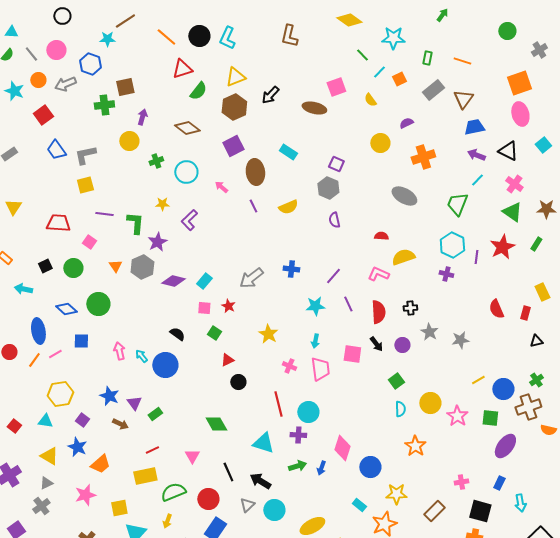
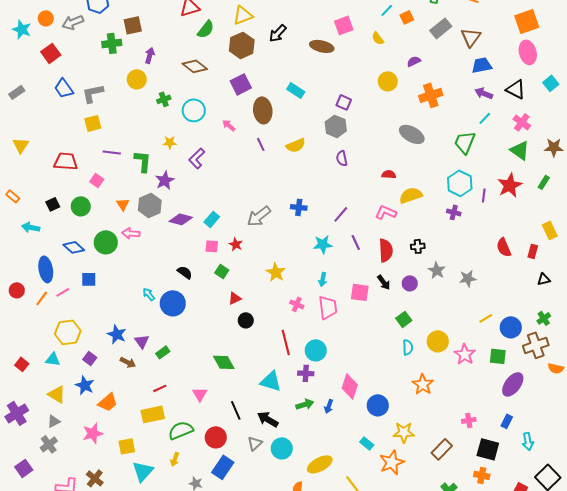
pink arrow: (119, 351) -> (131, 233), moved, turned -72

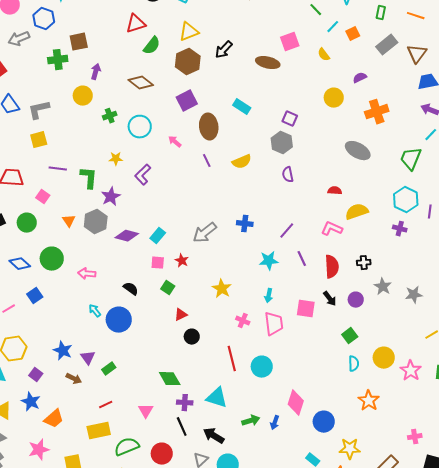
pink arrow: (131, 233) -> (87, 274), moved
blue square: (89, 279) -> (35, 296), turned -35
purple cross: (306, 373) -> (185, 403), moved

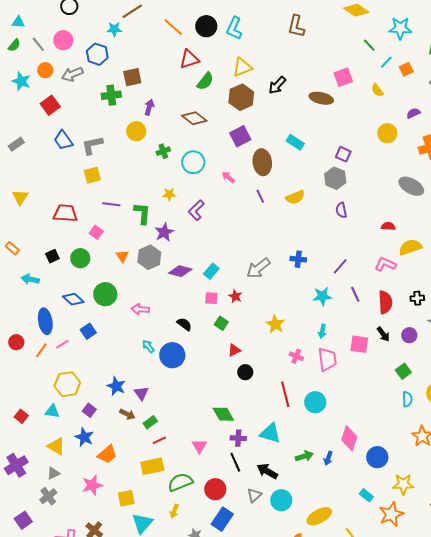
green rectangle: (109, 369) -> (150, 422), moved

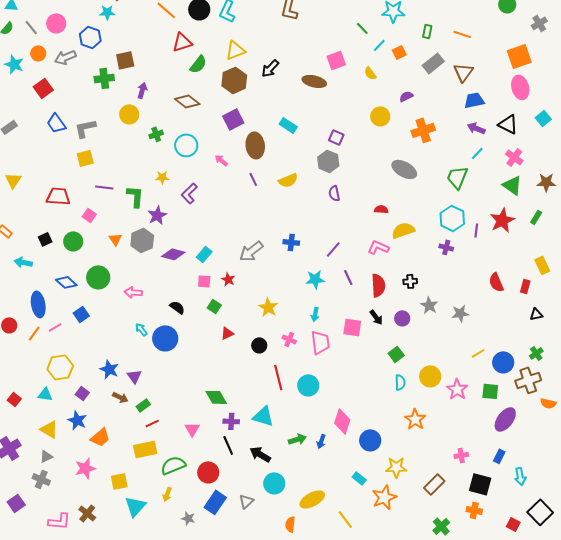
black circle: (245, 372) -> (259, 345), moved
gray triangle: (254, 495) -> (246, 501), moved
gray cross: (48, 496) -> (41, 479), turned -30

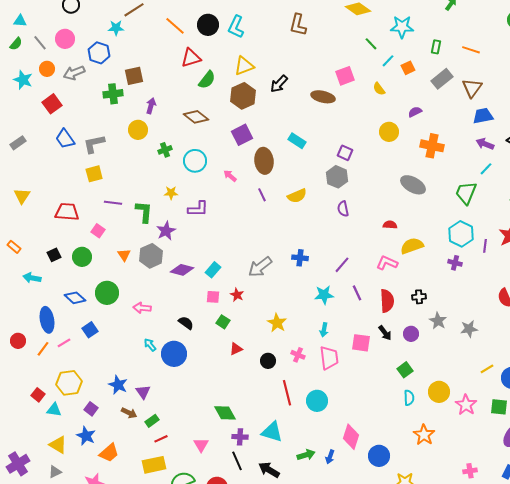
orange cross: (423, 130) -> (432, 146), turned 30
purple L-shape: (189, 193) -> (198, 209), turned -135
red square: (14, 399) -> (38, 395), moved

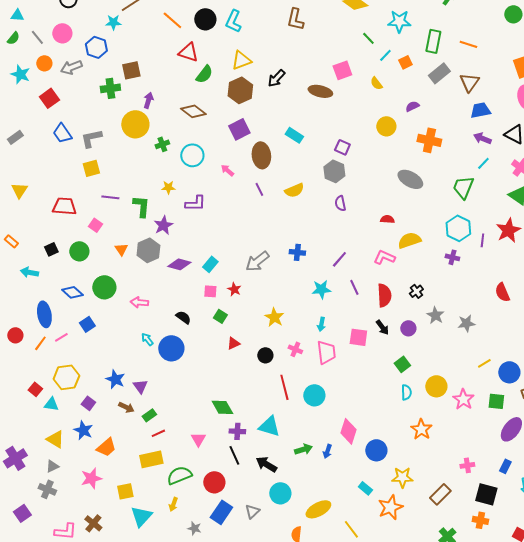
green rectangle: (436, 47) -> (433, 41), size x1.6
red triangle: (191, 58) -> (188, 52), turned 35
yellow circle: (138, 130) -> (135, 124), size x1.4
black cross: (419, 297) -> (416, 291), turned -32

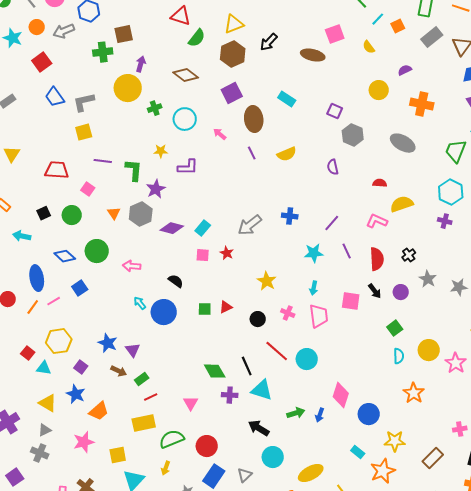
gray hexagon: (334, 171) -> (353, 135), moved
green square: (220, 316) -> (205, 309), moved, turned -32
red line: (284, 387) -> (277, 351), turned -35
black line: (234, 455) -> (247, 366), moved

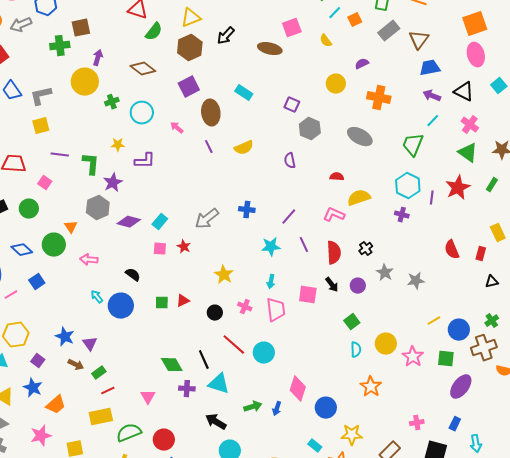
orange triangle: (114, 213) -> (71, 227), moved

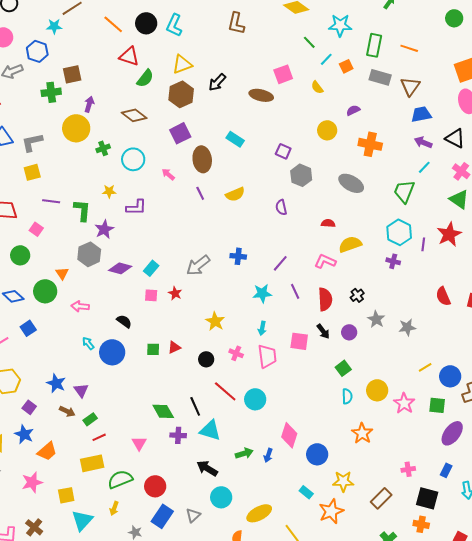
gray rectangle: (389, 31) -> (380, 77), turned 55

